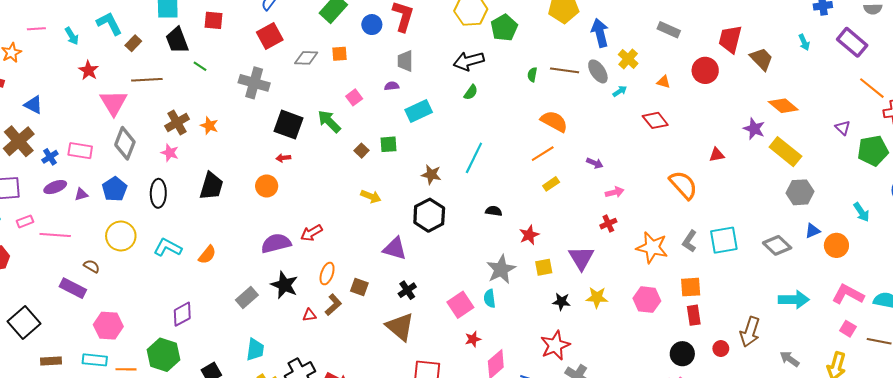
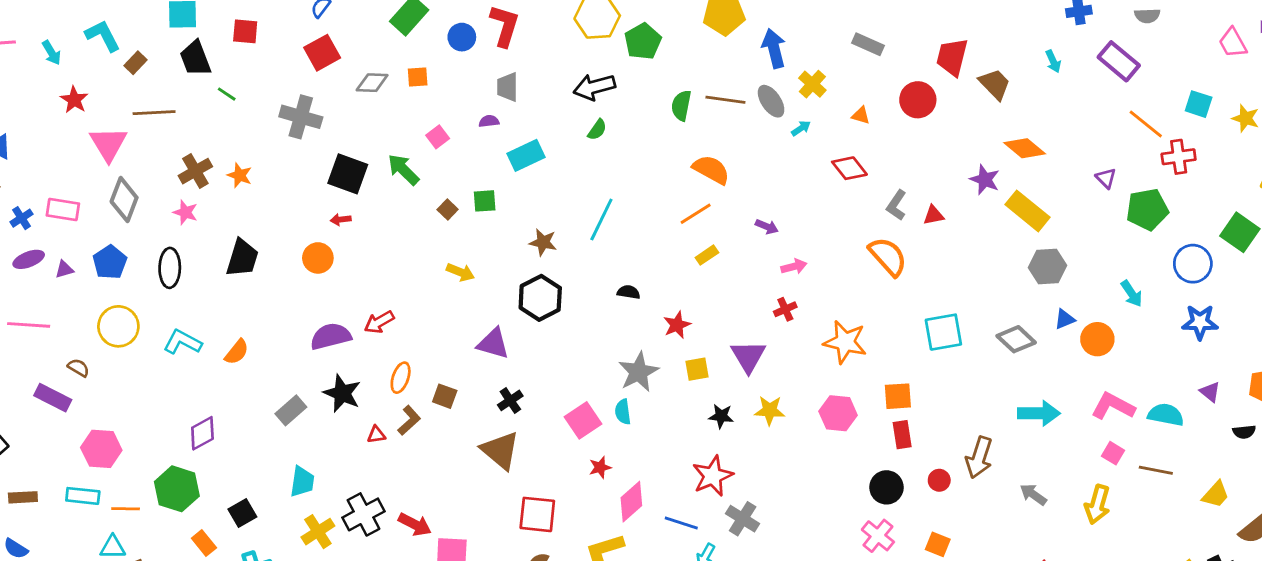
green semicircle: (532, 75) -> (681, 105), size x1.5
gray L-shape: (690, 241) -> (896, 205), moved

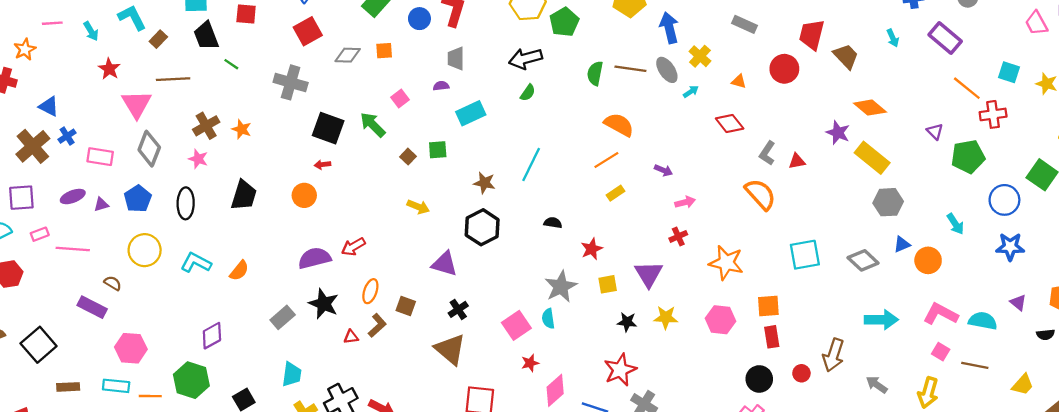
blue cross: (21, 218) -> (67, 136), moved

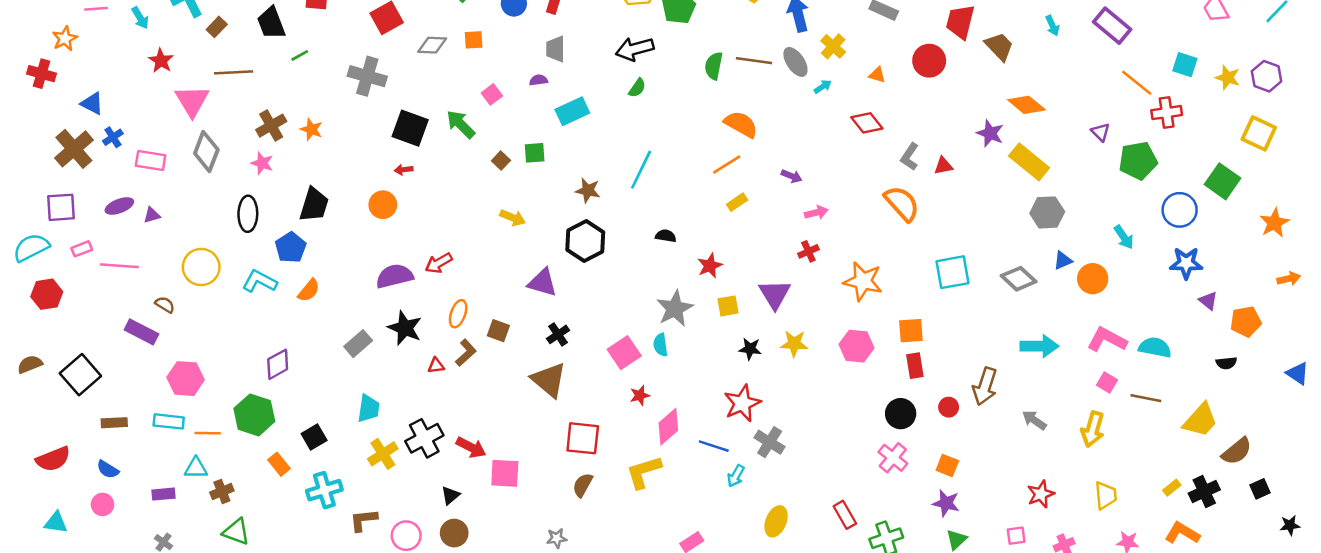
green line: (231, 64) -> (300, 55), turned -63
blue pentagon: (138, 199) -> (291, 248), moved
purple triangle: (1018, 303) -> (1208, 301), moved
yellow trapezoid: (1023, 385) -> (1200, 420), size x1.4

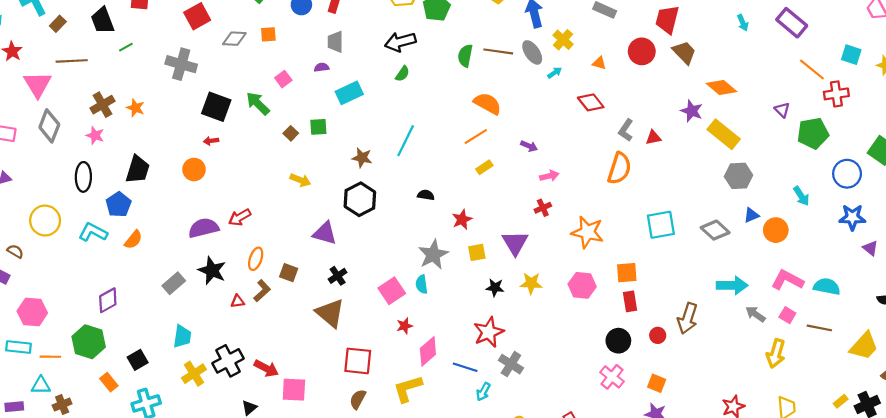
brown trapezoid: (999, 46) -> (684, 52), moved
orange semicircle: (902, 203) -> (619, 168), turned 60
gray arrow: (1034, 420) -> (756, 314), moved

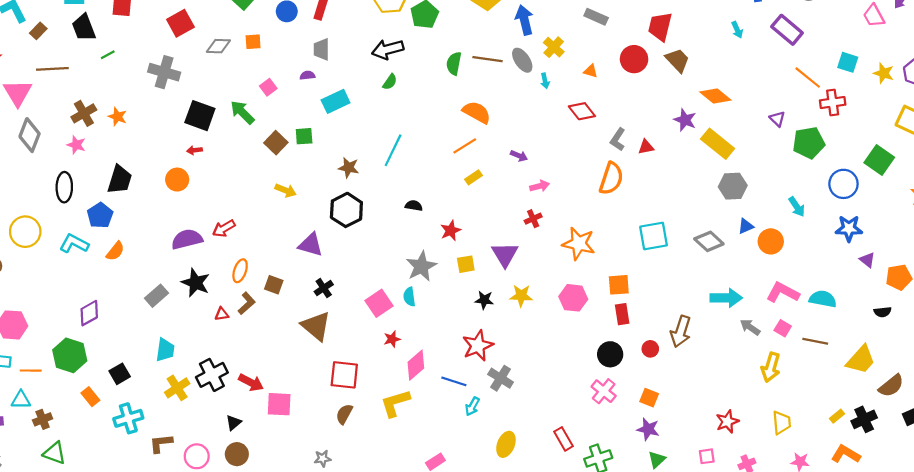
cyan arrow: (555, 73) -> (545, 81), turned 112
brown square: (291, 133) -> (276, 143), size x1.5

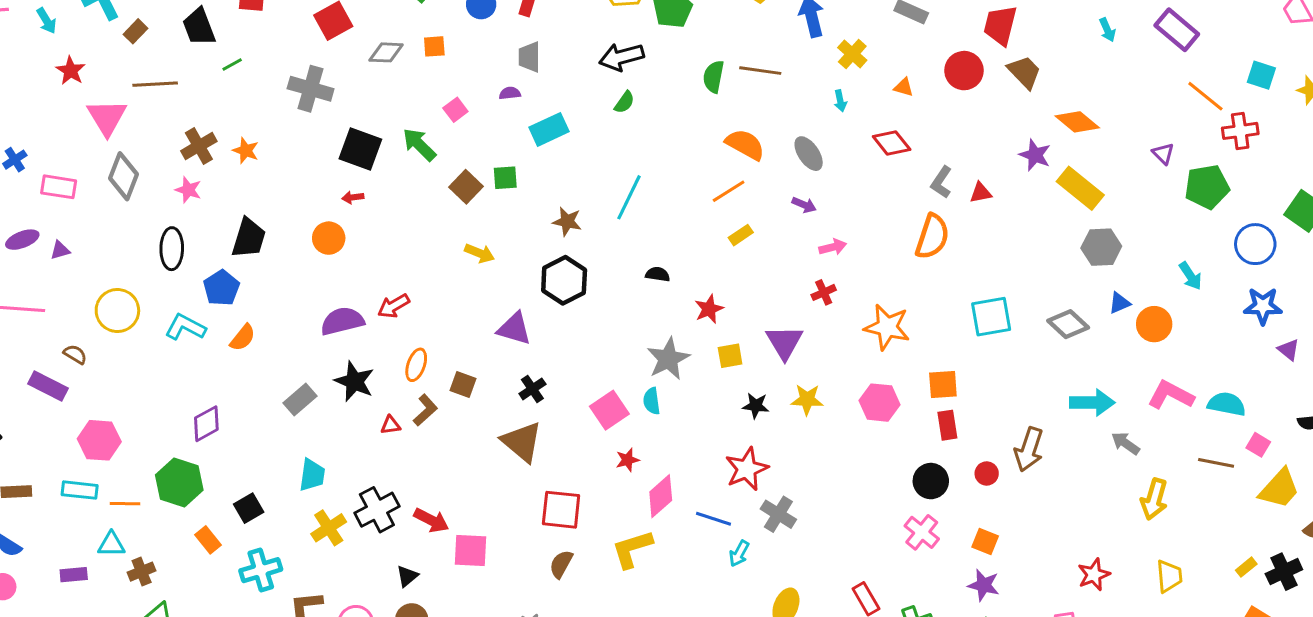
gray ellipse: (522, 60) -> (809, 154), moved
pink square: (783, 328) -> (1258, 445), moved

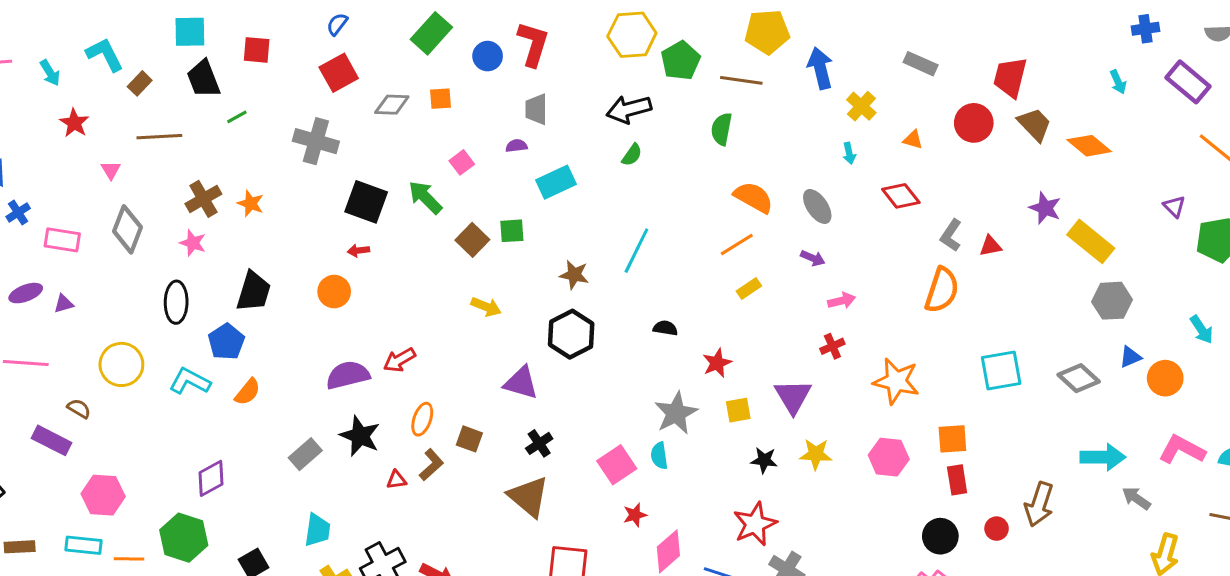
brown line: (760, 71) -> (741, 80), moved
pink triangle: (107, 117) -> (111, 170), size x0.5
orange diamond: (1077, 122) -> (1089, 146), moved

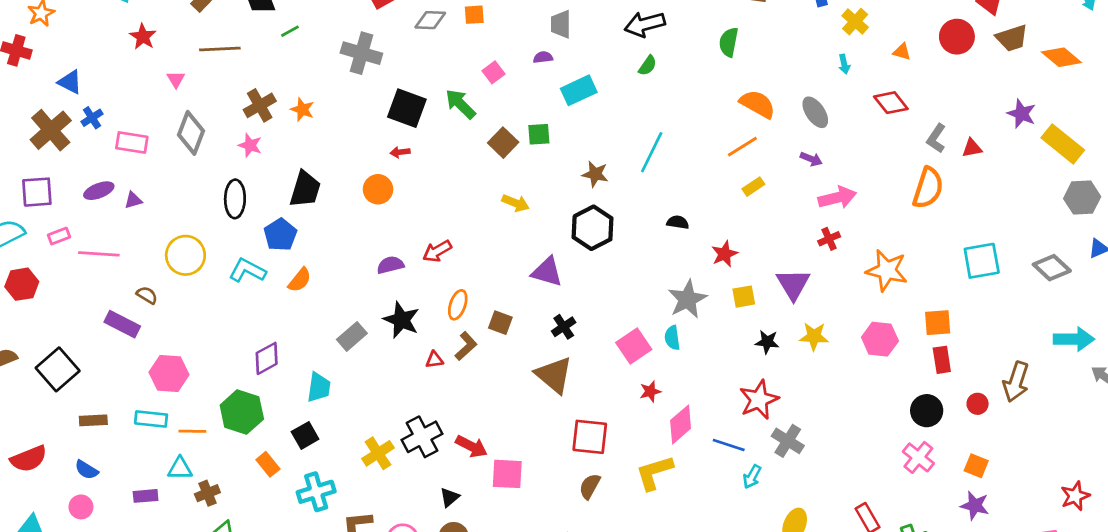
brown trapezoid: (1035, 124) -> (1012, 38), turned 116
pink arrow: (842, 301) -> (837, 198), size x1.5
purple semicircle: (348, 375) -> (390, 265), size x0.7
cyan trapezoid: (317, 530) -> (319, 387), moved

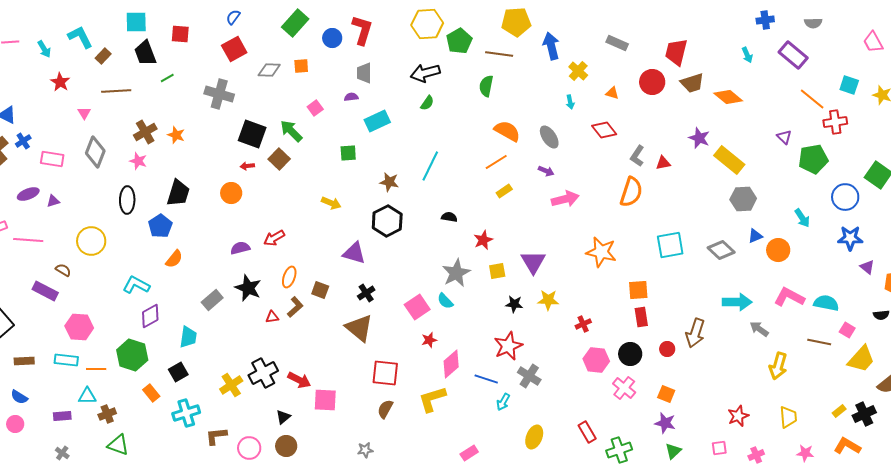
brown square: (503, 143) -> (279, 159), moved
red cross: (829, 239) -> (583, 324), moved
cyan L-shape: (247, 270) -> (136, 285), moved
cyan semicircle: (672, 338) -> (445, 301), turned -36
pink hexagon: (880, 339) -> (596, 360), moved

